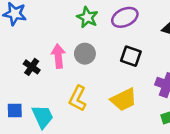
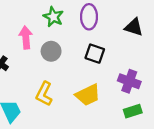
purple ellipse: (125, 17) -> (89, 17), turned -65
pink arrow: (58, 56) -> (26, 37), moved

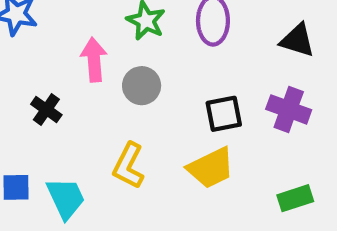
black square: (95, 54) -> (224, 114), moved, turned -30
purple cross: (129, 81) -> (289, 109), moved

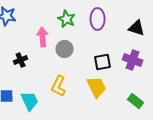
black cross: (46, 109) -> (21, 60), turned 32
yellow trapezoid: (211, 168) -> (97, 87), turned -90
green rectangle: (295, 198) -> (136, 101), turned 56

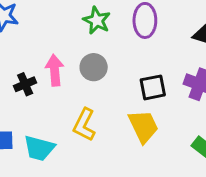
pink arrow: (43, 37) -> (55, 70), moved
cyan trapezoid: (30, 101) -> (39, 148), turned 130

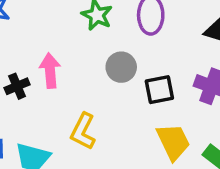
gray circle: (94, 67) -> (121, 67), moved
yellow trapezoid: (143, 126) -> (173, 142), moved

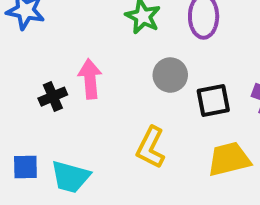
yellow L-shape: (83, 131) -> (151, 147), moved
yellow trapezoid: (173, 142) -> (229, 159), turned -78

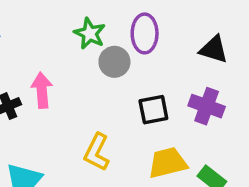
gray circle: (170, 75) -> (114, 62), moved

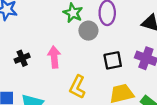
pink arrow: (42, 90) -> (54, 57), moved

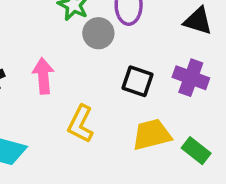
black square: (113, 60) -> (138, 81), turned 30

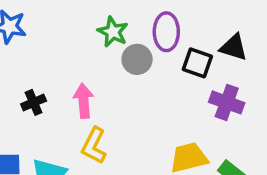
black square: (138, 81) -> (197, 63), moved
yellow L-shape: (81, 124) -> (94, 146), moved

